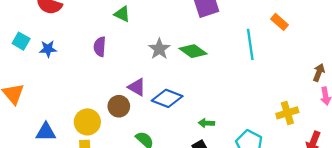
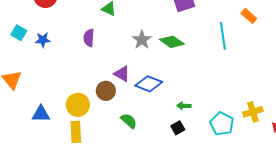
yellow cross: (287, 113) -> (253, 112), moved

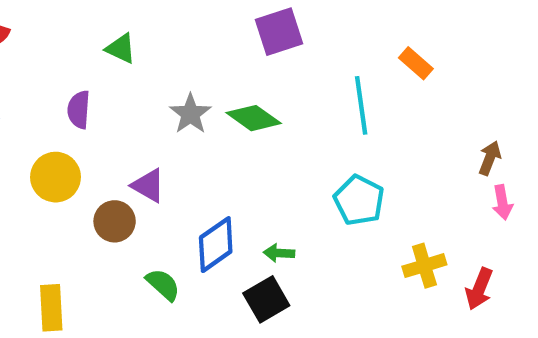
blue diamond: (149, 84) -> (216, 245), moved, turned -56
yellow circle: (78, 105) -> (56, 177), moved
cyan pentagon: (222, 124) -> (359, 200), moved
black square: (178, 128) -> (266, 299), size x1.5

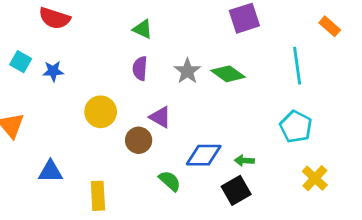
orange rectangle: (416, 63) -> (330, 26), moved
purple semicircle: (79, 110) -> (140, 68), moved
blue diamond: (216, 245) -> (204, 155), turned 36
yellow cross: (424, 266) -> (315, 178), moved, turned -30

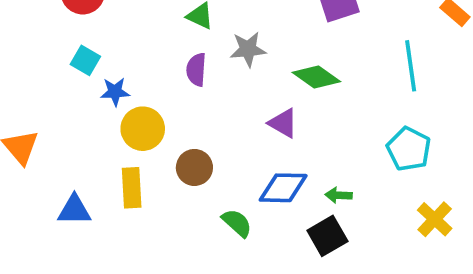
cyan square: (21, 62) -> (85, 60), moved
blue star: (53, 71) -> (115, 92), moved
gray star: (187, 71) -> (248, 49), moved, turned 30
purple triangle: (160, 117) -> (283, 123), moved
yellow rectangle: (98, 196) -> (132, 188), moved

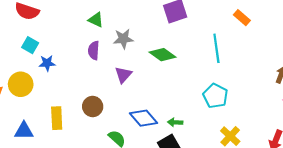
purple triangle: (283, 123) -> (123, 75), moved, turned 42
yellow circle: (143, 129) -> (21, 84), moved
blue diamond: (283, 188) -> (143, 118), turned 48

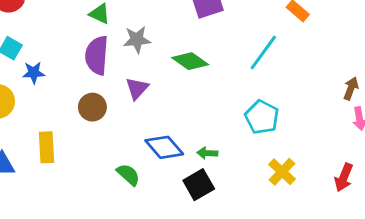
cyan line: (216, 48) -> (263, 53), turned 44
purple semicircle: (94, 50) -> (97, 55), size x1.5
brown circle: (93, 107) -> (92, 107), moved

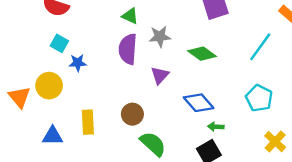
brown circle: (92, 107) -> (132, 114), moved
blue diamond: (164, 147) -> (199, 103), moved
green semicircle: (128, 175) -> (153, 144), size x1.4

